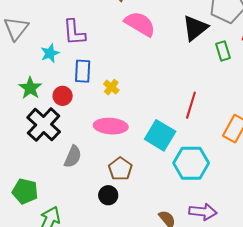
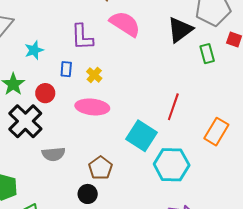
purple L-shape: (74, 32) -> (82, 37), moved
blue rectangle: (83, 71) -> (66, 69), size x0.7
yellow cross: (111, 87) -> (94, 75), moved
pink ellipse: (111, 126) -> (92, 107), moved
gray semicircle: (73, 157) -> (53, 154), turned 60

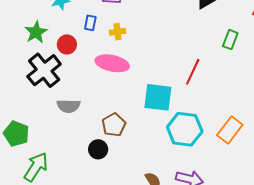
green rectangle: (207, 54) -> (230, 40), moved, turned 30
yellow cross: (94, 75) -> (118, 32), turned 35
orange rectangle: (216, 132) -> (230, 130), moved
cyan square: (141, 136) -> (158, 97), turned -32

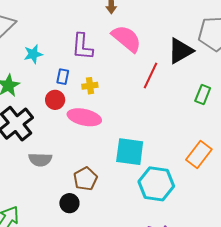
red circle: (67, 44) -> (55, 100), moved
red line: (193, 72) -> (150, 75), moved
orange rectangle: (230, 130) -> (199, 154), moved

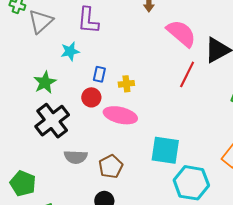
pink semicircle: (126, 39) -> (181, 33), moved
purple L-shape: (82, 47) -> (88, 20), moved
brown pentagon: (85, 179) -> (111, 166), moved

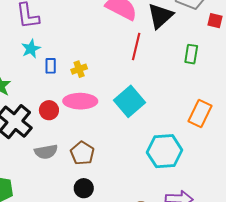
cyan star: (70, 51) -> (31, 49), moved
red circle: (91, 97) -> (49, 110), moved
cyan square: (165, 150) -> (129, 101), moved, turned -36

